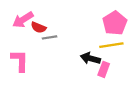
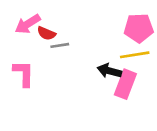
pink pentagon: (115, 23) -> (139, 28), turned 30
pink rectangle: (104, 69) -> (125, 84), size x1.5

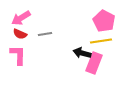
pink pentagon: (139, 28) -> (104, 21), turned 30
red semicircle: (46, 33) -> (20, 34), moved

